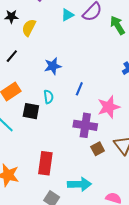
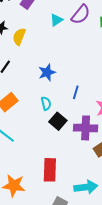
black square: (31, 111) -> (58, 121), moved, turned 36

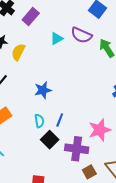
purple semicircle: (81, 14) -> (81, 35), turned 70
blue line: (76, 92) -> (60, 120), moved

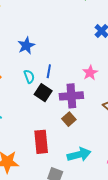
pink star: (100, 130) -> (90, 73), size x0.7
brown square: (89, 172) -> (69, 119), moved

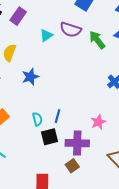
blue star: (26, 46) -> (30, 77), moved
black square: (43, 93) -> (50, 137), turned 36

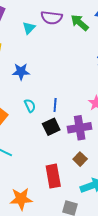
blue star: (30, 77) -> (21, 72), turned 30
cyan semicircle: (37, 119) -> (30, 106), moved
brown square: (72, 166) -> (80, 159), moved

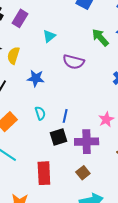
purple semicircle: (52, 18) -> (74, 62), moved
red rectangle: (53, 176) -> (44, 173), moved

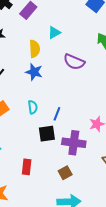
yellow semicircle: (13, 56) -> (35, 49), moved, turned 150
red rectangle: (44, 173) -> (27, 167), size x0.7

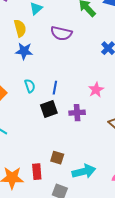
purple cross: (74, 143) -> (77, 113), size x0.7
red rectangle: (27, 167) -> (37, 172), moved
brown square: (65, 173) -> (57, 158), moved, turned -32

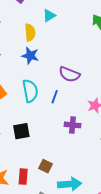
purple semicircle: (61, 33) -> (69, 74), moved
cyan semicircle: (30, 86) -> (30, 91), size x1.6
black square: (49, 109) -> (21, 131), moved

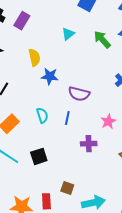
cyan triangle: (49, 16) -> (68, 34), moved
blue star: (30, 56) -> (50, 76), moved
cyan semicircle: (30, 91) -> (42, 115), size x0.7

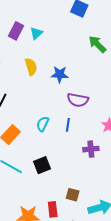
cyan triangle: (68, 34) -> (36, 33), moved
blue star: (50, 76) -> (60, 74), moved
cyan semicircle: (42, 115) -> (43, 124), turned -133

